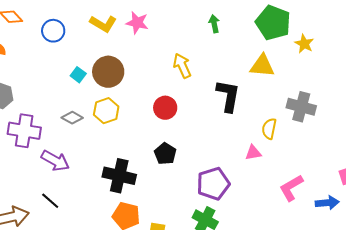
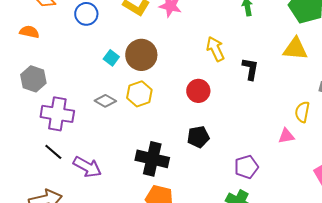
black L-shape: (228, 96) -> (250, 69), moved, size x0.7
black pentagon: (165, 154) -> (198, 137), turned 30
purple arrow: (55, 161) -> (87, 167), moved
purple pentagon: (213, 184) -> (246, 167), size x0.7
black line: (50, 201) -> (53, 152), moved

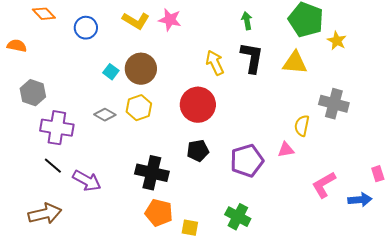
orange semicircle: (29, 32) -> (17, 46), moved
black L-shape: (250, 69) -> (252, 58), moved, size x1.4
red circle: (198, 91) -> (198, 105), size x1.5
purple pentagon: (246, 167) -> (247, 161), moved, size x1.4

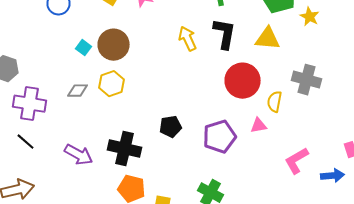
red circle: (198, 105) -> (242, 81), moved
gray diamond: (105, 115) -> (78, 91), turned -30
purple arrow: (87, 181) -> (78, 155), moved

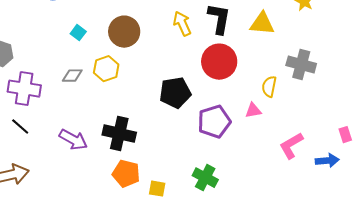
brown circle: (114, 45) -> (124, 32), moved
red circle: (242, 81) -> (219, 62), moved
black pentagon: (170, 127) -> (175, 93), moved, size x1.4

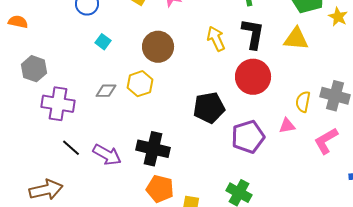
cyan square: (78, 33) -> (103, 42), moved
gray cross: (301, 65) -> (335, 96), moved
black line: (20, 127) -> (71, 148), moved
pink L-shape: (291, 146) -> (326, 141), moved

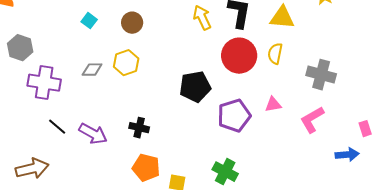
brown circle: (158, 47) -> (132, 23), moved, size x0.7
yellow semicircle: (303, 102) -> (275, 54), moved
black cross: (153, 149) -> (139, 128), size x0.6

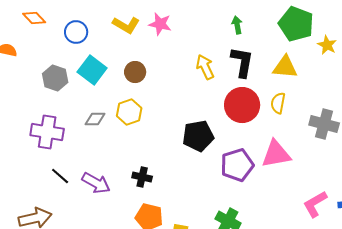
cyan square: (89, 21) -> (92, 70), size x1.8
gray hexagon: (20, 48) -> (55, 78), moved
pink triangle: (273, 105) -> (276, 154), size x1.8
pink L-shape: (312, 120) -> (315, 204), moved

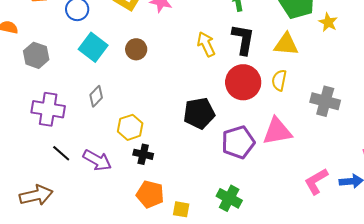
gray hexagon: (55, 78) -> (36, 55), moved
yellow hexagon: (129, 112) -> (130, 127), moved
gray diamond: (95, 119) -> (96, 96), turned -45

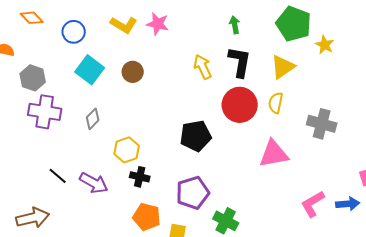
yellow triangle: (286, 44) -> (283, 67), turned -40
purple cross: (48, 109) -> (45, 112), moved
purple pentagon: (238, 142) -> (193, 193), moved

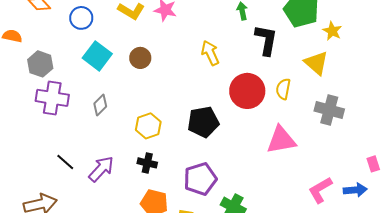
black L-shape: (240, 62) -> (266, 40), moved
yellow triangle: (283, 67) -> (316, 63), moved, turned -44
yellow hexagon: (127, 150) -> (148, 126), moved
purple arrow: (94, 183) -> (101, 169), turned -76

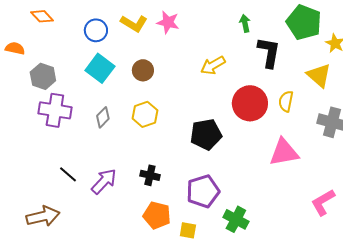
blue circle: (81, 18) -> (96, 30), moved
yellow arrow: (210, 53) -> (213, 65), turned -95
yellow hexagon: (148, 126) -> (145, 114), moved

